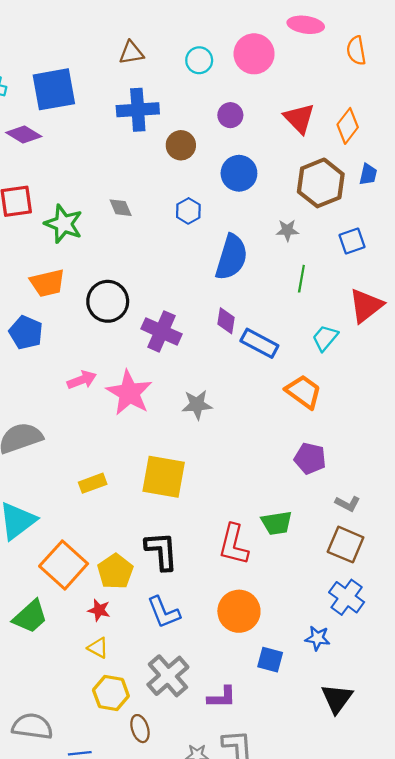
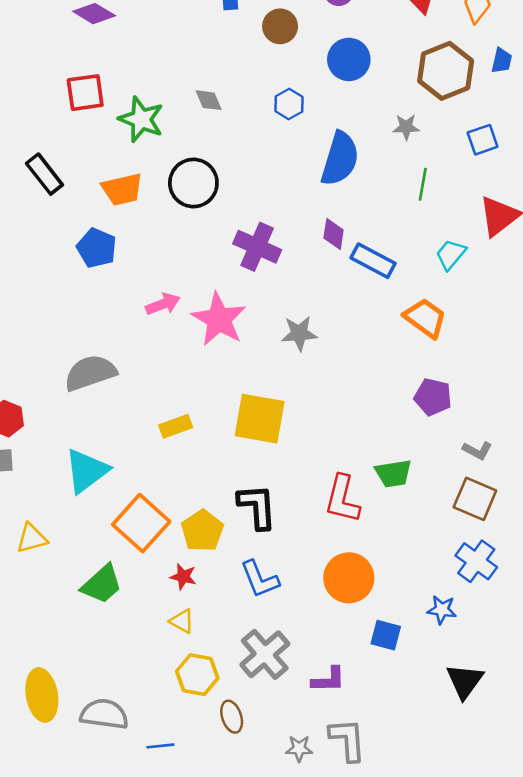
black circle: (108, 301) -> (193, 183), moved

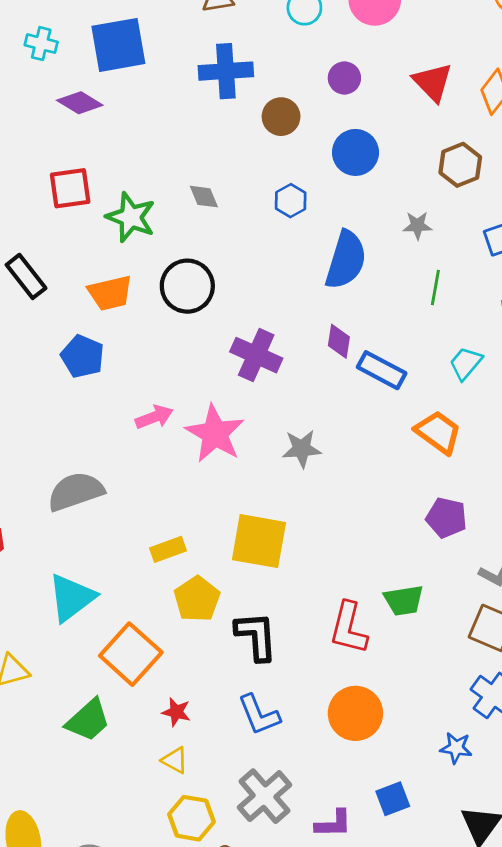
brown hexagon: (446, 71) -> (460, 165), size x0.7
yellow pentagon: (202, 531) -> (197, 599), moved
blue square: (386, 635) -> (393, 799), moved, turned -36

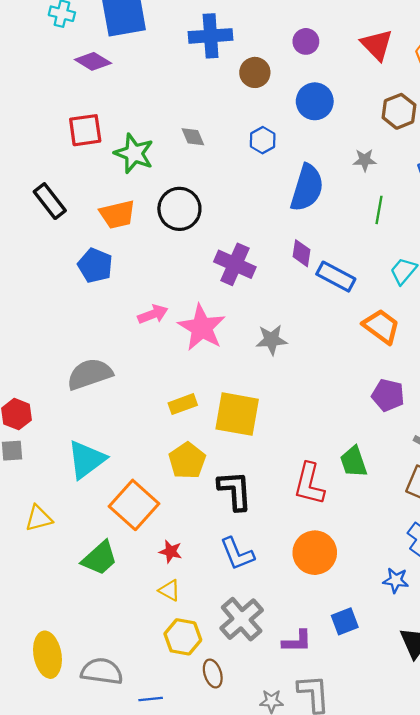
yellow rectangle: (168, 549) -> (183, 404), moved
green trapezoid: (404, 600) -> (354, 462), turned 80

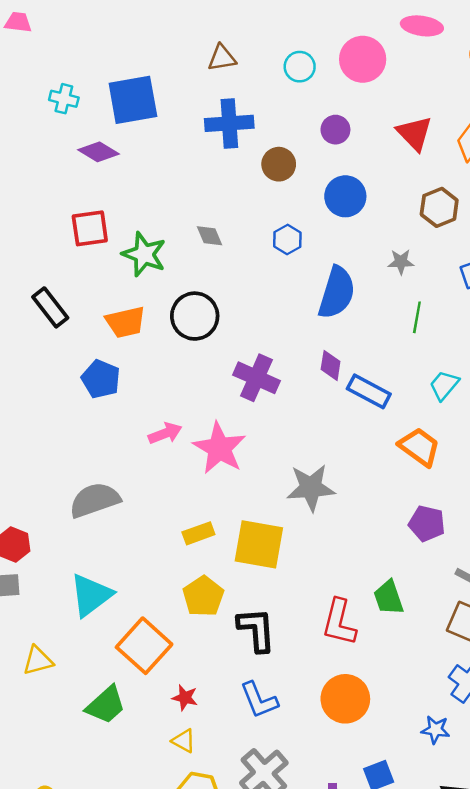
gray star: (271, 340) -> (311, 488), moved, size x1.4

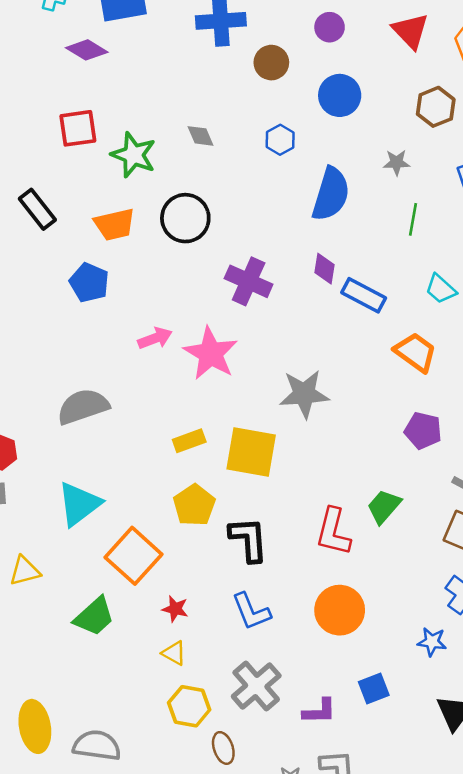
cyan trapezoid: (444, 385) -> (441, 289), turned -88
green trapezoid: (389, 598) -> (384, 506), turned 60

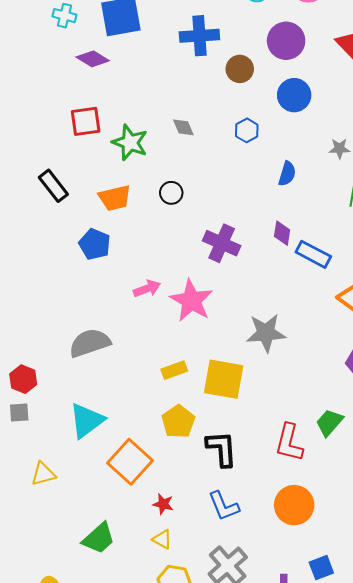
purple circle: (330, 27) -> (286, 41), size x1.6
blue semicircle: (331, 194) -> (287, 174), size x0.6
black circle: (185, 218) -> (171, 193), size x0.6
green trapezoid: (94, 616) -> (99, 538), moved

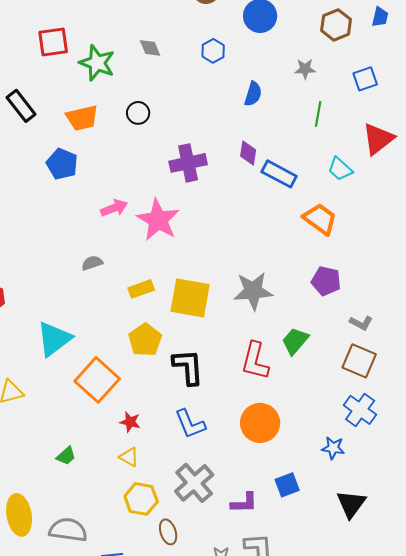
purple cross: (222, 243) -> (188, 163), turned -36
gray star: (266, 333) -> (253, 291), moved
gray semicircle: (90, 343) -> (92, 263), moved, size x0.5
green trapezoid: (99, 538) -> (66, 456), size x0.6

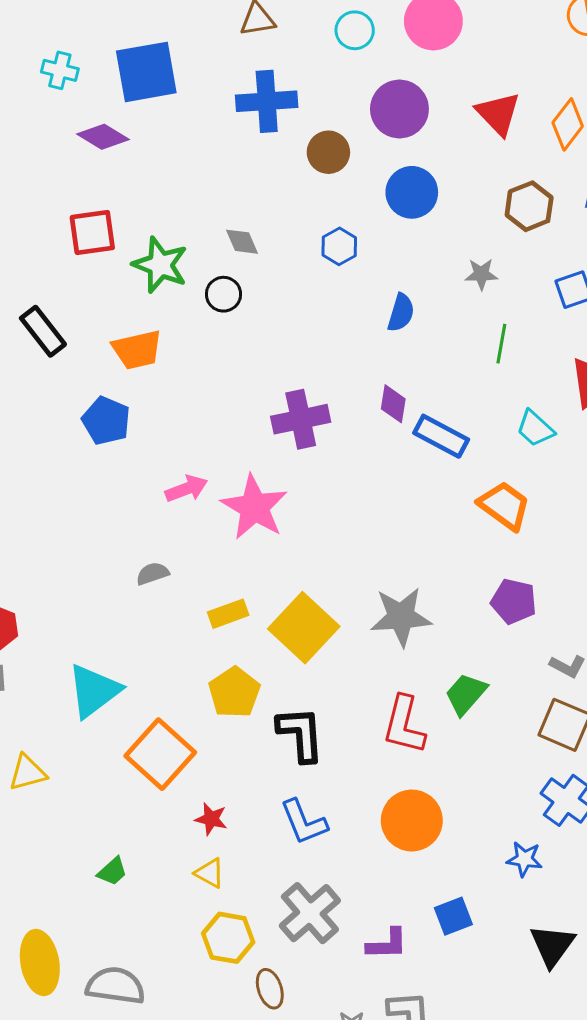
black circle: (138, 113) -> (223, 294), moved
yellow square: (190, 298) -> (304, 628), turned 33

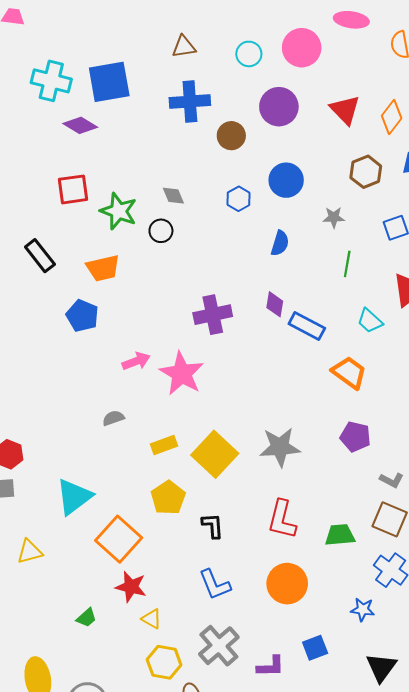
cyan cross: (60, 70) -> (51, 81), size x1.6
blue circle: (412, 192) -> (286, 180), moved
green trapezoid: (466, 694) -> (340, 535), moved, turned 44
black L-shape: (301, 734) -> (213, 526), size x0.7
red star: (211, 819) -> (131, 587), moved, size x1.4

